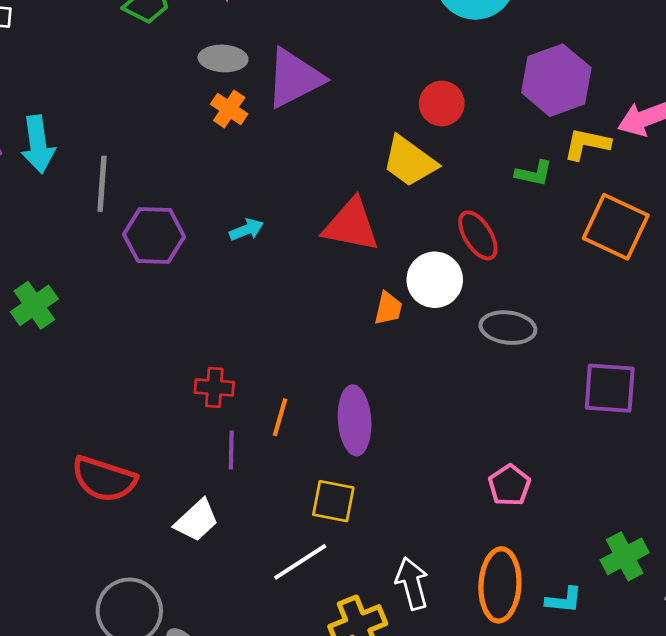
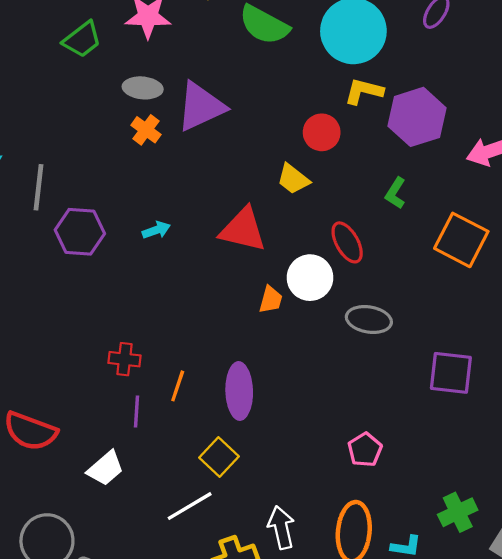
yellow L-shape: (587, 144) -> (364, 91), moved
yellow trapezoid: (410, 161) -> (293, 179), size x0.7
green L-shape: (534, 173) -> (395, 193), turned 108
yellow square: (333, 501) -> (219, 457), turned 30

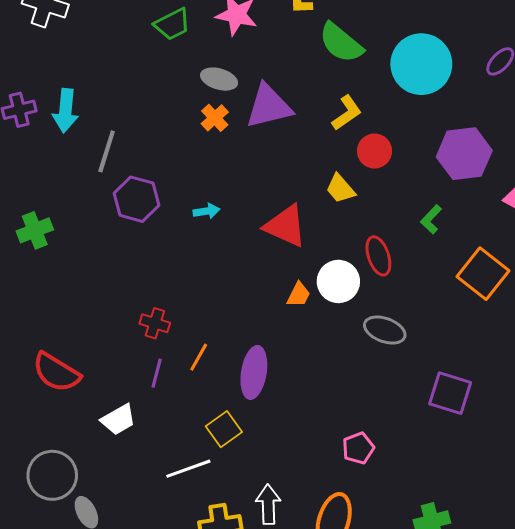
yellow L-shape: (364, 91) -> (347, 113), moved, turned 120

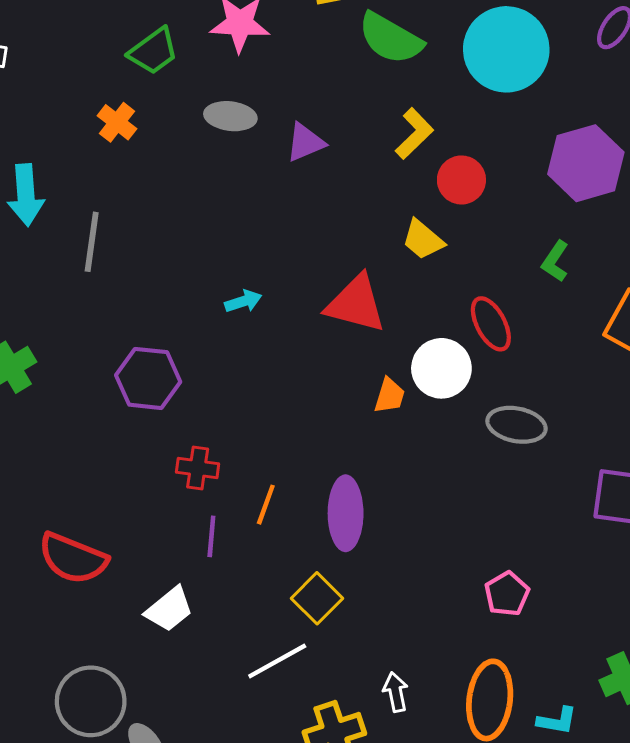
purple triangle: (269, 106) -> (305, 142), size x0.6
orange cross: (215, 118) -> (117, 122), moved
purple hexagon: (136, 199) -> (148, 378), moved
white arrow: (268, 504) -> (396, 692), size x0.7

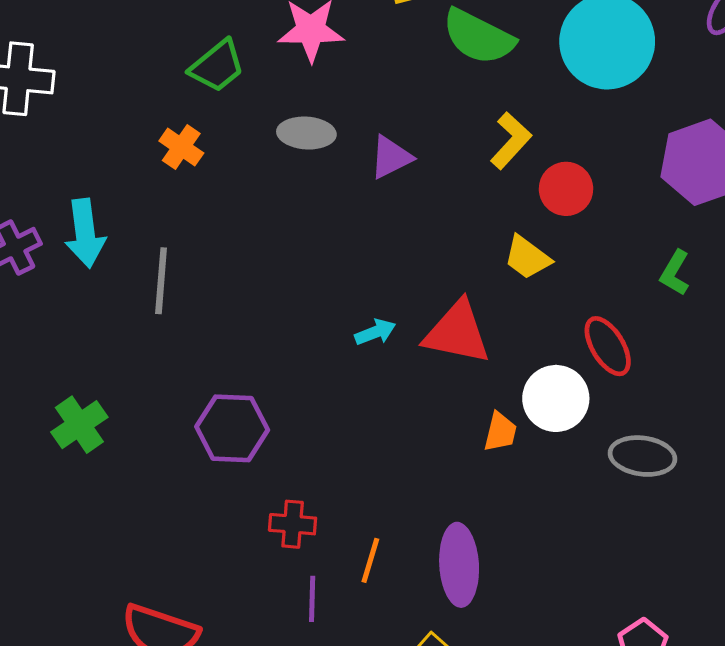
cyan arrow: (243, 301) -> (375, 332), moved

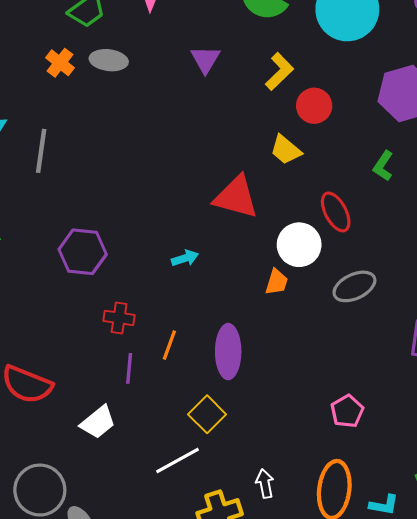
gray ellipse: (306, 133) -> (109, 60), moved
purple triangle: (391, 157) -> (205, 59), moved, turned -36
cyan arrow: (375, 332) -> (185, 258), moved
orange trapezoid: (500, 432) -> (277, 282), moved
gray ellipse: (642, 456) -> (354, 286), turned -36

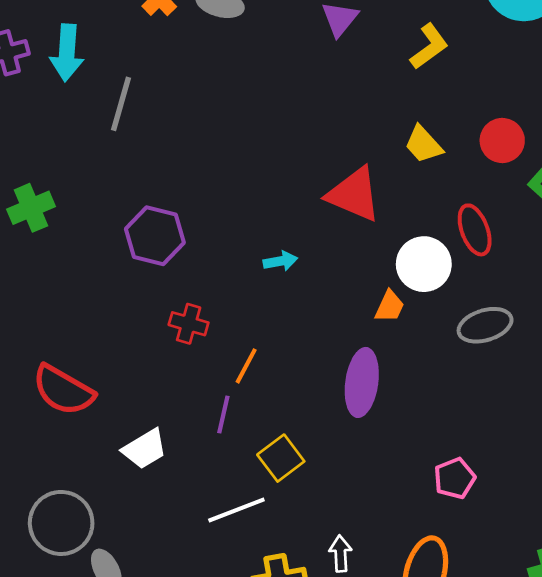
red circle: (314, 106) -> (502, 141), moved
purple ellipse: (228, 352) -> (362, 382), moved
purple line: (129, 368) -> (223, 415), moved

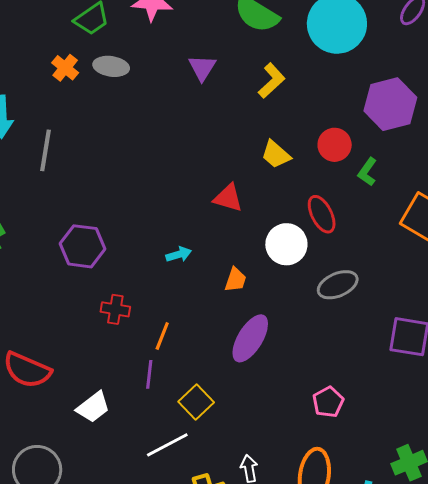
red triangle: (354, 194) -> (228, 198), size x0.7
orange trapezoid: (390, 306) -> (236, 280), moved
purple ellipse: (362, 382) -> (250, 338), turned 30

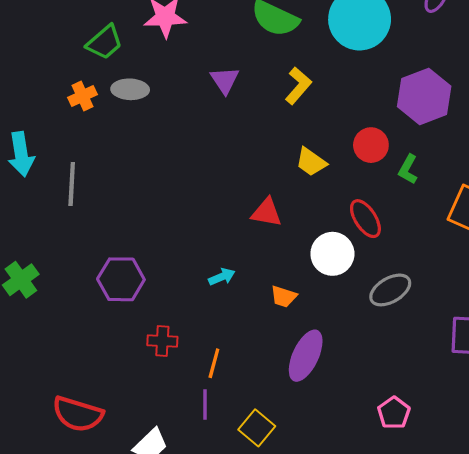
orange cross: (65, 68) -> (83, 96), turned 32
orange trapezoid: (236, 280) -> (284, 297), turned 96

